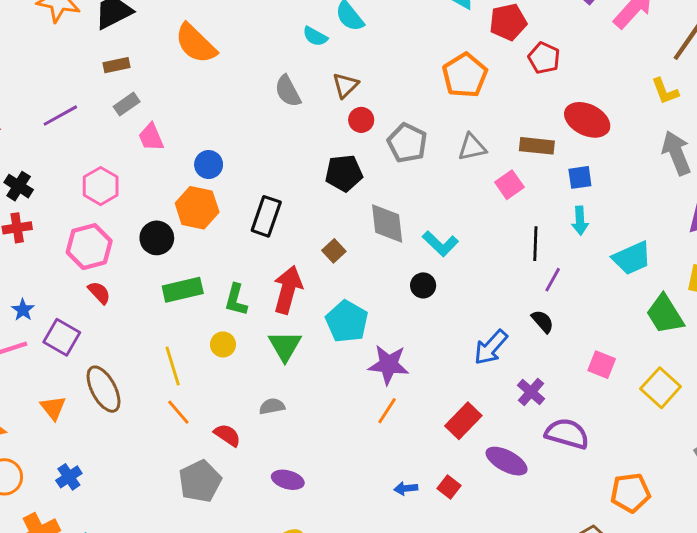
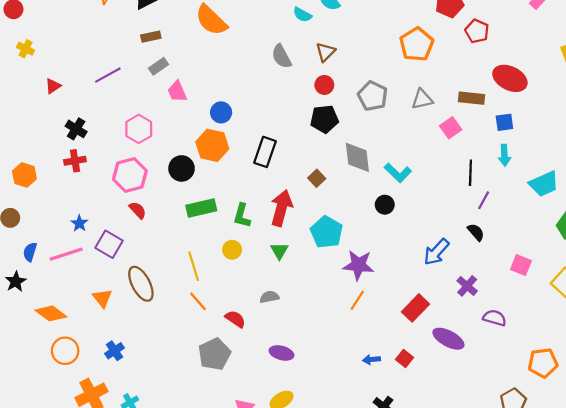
red circle: (361, 120) -> (324, 85), moved
green triangle: (285, 346) -> (279, 251), size x0.7
purple semicircle: (567, 434) -> (495, 318), size x0.7

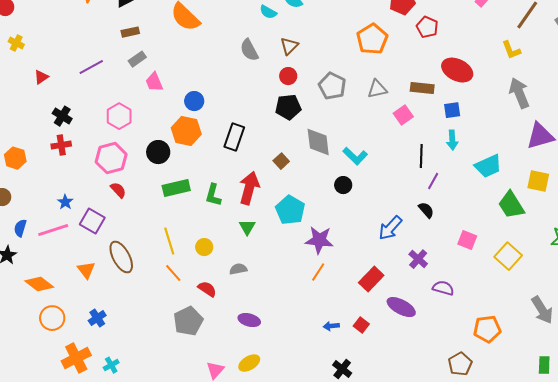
yellow circle: (232, 250) -> (204, 247), moved

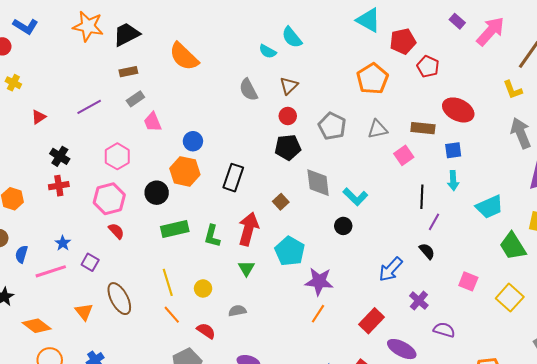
purple square: (92, 221) -> (90, 262), size x0.7
blue semicircle: (20, 228) -> (21, 254), moved

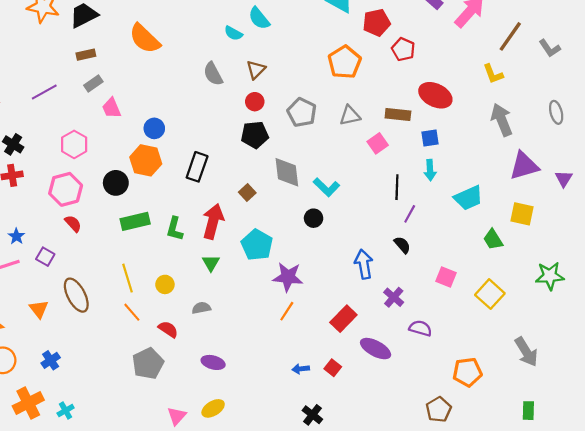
green trapezoid: (513, 246) -> (493, 240), size x0.7
blue arrow: (391, 269) -> (364, 264), turned 128

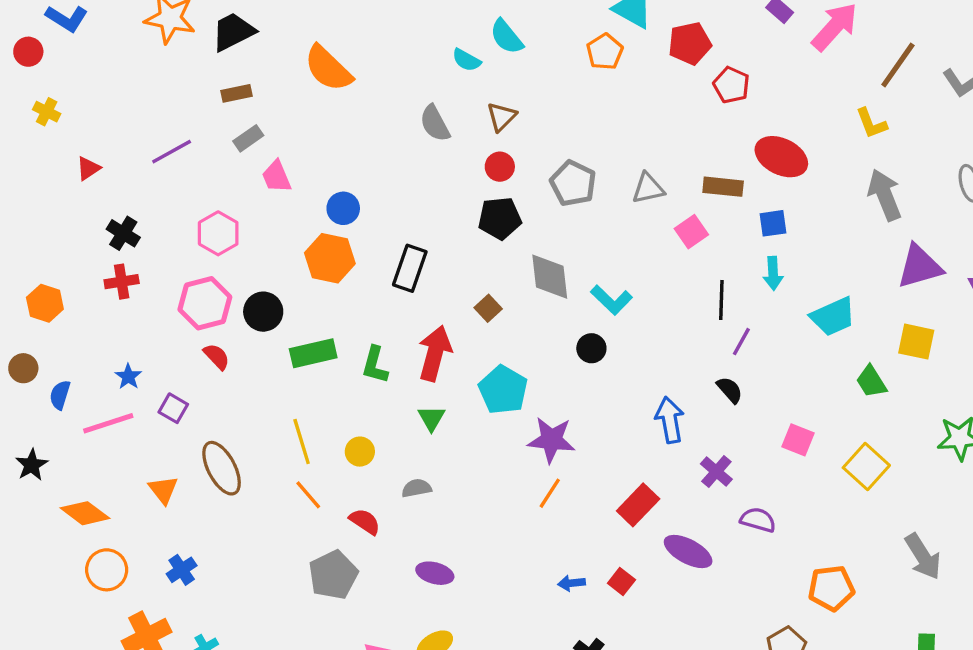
orange pentagon: (345, 62) -> (605, 52), moved, size x0.7
black circle: (116, 183) -> (263, 312), moved

